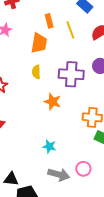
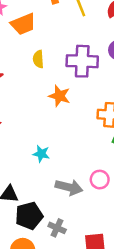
orange trapezoid: (39, 43) -> (23, 24), moved, turned 60
cyan star: (49, 146) -> (41, 154), moved

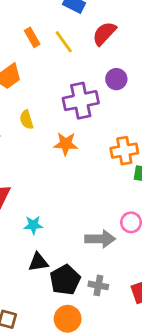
yellow semicircle: (38, 59) -> (27, 120), moved
cyan star: (41, 154) -> (33, 225), moved

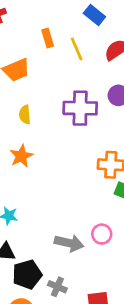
orange star: (66, 144) -> (21, 156), moved, turned 30

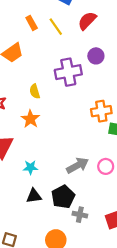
yellow semicircle: (25, 115) -> (35, 91), moved
gray arrow: (69, 243) -> (78, 165), moved, turned -30
black pentagon: (27, 274) -> (63, 197), moved

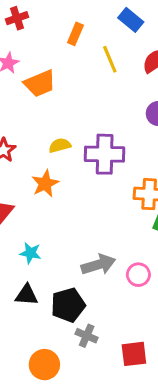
orange rectangle: (32, 23) -> (75, 34), moved, turned 40
purple cross: (68, 72) -> (105, 154), moved
yellow semicircle: (35, 91) -> (60, 145), turned 80

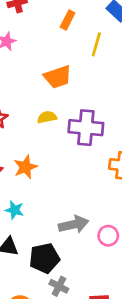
yellow line: (110, 59) -> (96, 44), turned 35
orange trapezoid: (40, 83) -> (58, 77), moved
orange star: (45, 184) -> (25, 167), moved

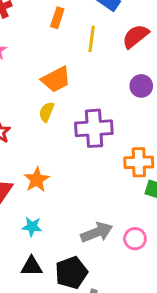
yellow semicircle: (47, 117) -> (47, 112), moved, turned -48

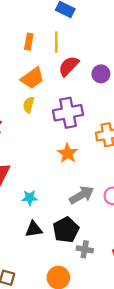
orange rectangle: (57, 18) -> (29, 42), moved
red semicircle: (136, 36) -> (69, 66), moved
orange star: (37, 180) -> (68, 153), moved

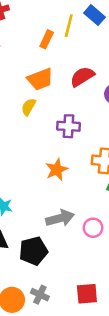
yellow line: (56, 42) -> (69, 26), moved
purple cross: (68, 113) -> (69, 126), size x0.7
gray cross: (85, 249) -> (40, 295), moved

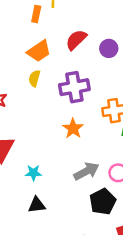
purple cross: (69, 126) -> (74, 87), size x1.4
black pentagon: (33, 251) -> (103, 202), moved

